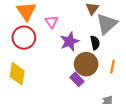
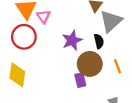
pink triangle: (52, 22) -> (44, 16), moved
orange line: (112, 67) -> (118, 66), turned -32
purple rectangle: (77, 79) -> (80, 80), turned 32

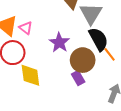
black semicircle: (99, 41) -> (98, 39), moved, size x1.6
yellow diamond: (17, 75) -> (30, 75), moved

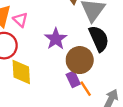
orange line: (110, 54) -> (86, 89), moved

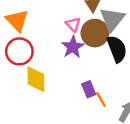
pink triangle: (20, 20) -> (73, 24), moved
brown circle: (80, 60) -> (95, 33), moved

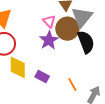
purple rectangle: (89, 89) -> (42, 77), moved, turned -40

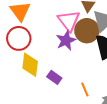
pink triangle: (49, 21) -> (69, 21), size x1.6

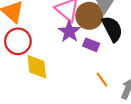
purple rectangle: (54, 77) -> (91, 45), moved

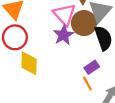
purple rectangle: (91, 45) -> (92, 67), moved, turned -64

